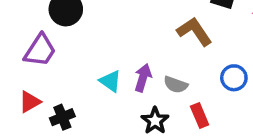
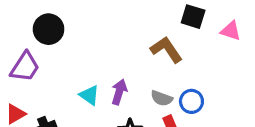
blue circle: (234, 78) -> (191, 101), moved
gray semicircle: (176, 85) -> (162, 98), moved

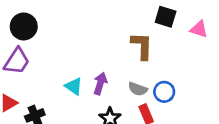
black circle: (49, 29) -> (24, 26), moved
brown L-shape: (166, 50) -> (142, 46), turned 36

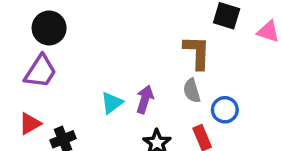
cyan triangle: (74, 86) -> (112, 103), turned 48
gray semicircle: (138, 89) -> (192, 91), moved, turned 54

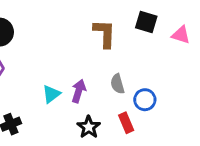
brown L-shape: (197, 52) -> (105, 34), moved

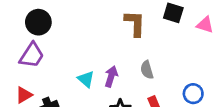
cyan triangle: (51, 94) -> (86, 79), turned -42
blue circle: (145, 100) -> (193, 94), moved

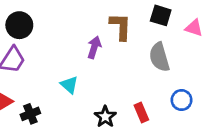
gray semicircle: (147, 70) -> (159, 57), moved, size x1.5
purple arrow: (111, 76) -> (94, 47), moved

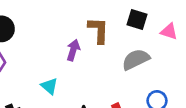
gray semicircle: (159, 57) -> (136, 59), turned 80

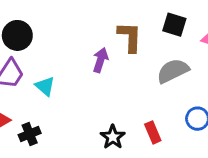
cyan triangle: (49, 86) -> (45, 86), moved

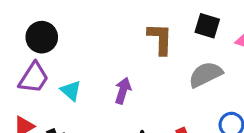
purple arrow: (100, 60) -> (123, 91), moved

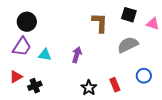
cyan triangle: (71, 91) -> (45, 55), turned -32

